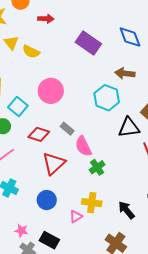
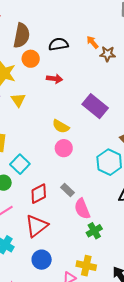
yellow semicircle: (31, 52) -> (61, 126), moved
pink circle: (51, 91) -> (64, 148), moved, size x0.7
red diamond: (39, 134) -> (39, 194), turned -50
red triangle: (54, 163) -> (37, 226), moved

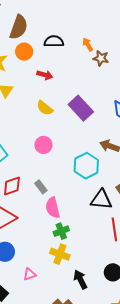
yellow semicircle: (61, 126) -> (45, 108), moved
yellow cross: (86, 266) -> (60, 254), moved

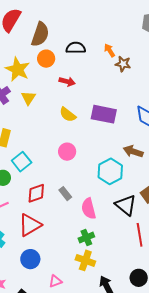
purple rectangle: (81, 108) -> (104, 114), turned -35
black triangle: (101, 200) -> (126, 205), turned 35
pink semicircle: (53, 208) -> (89, 209), moved

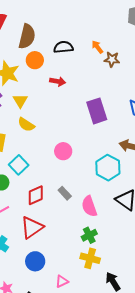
purple rectangle: (104, 114) -> (97, 111), turned 65
yellow semicircle: (68, 115) -> (26, 125), moved

